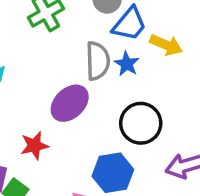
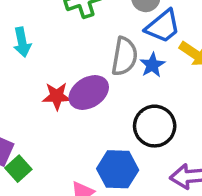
red star: (34, 146) -> (57, 96), moved

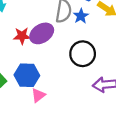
blue hexagon: (118, 169) -> (27, 75), moved

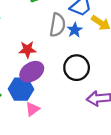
purple ellipse: (42, 33) -> (32, 72), moved
red star: (22, 36) -> (27, 49), moved

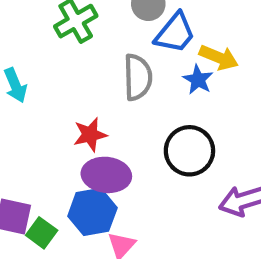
blue star: (75, 30) -> (198, 80), moved
purple ellipse: (32, 72) -> (106, 175), turned 50

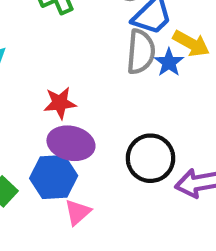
gray semicircle: (138, 77) -> (141, 52), moved
black circle: (189, 151) -> (150, 158), moved

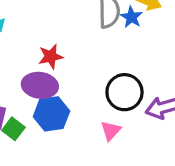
purple ellipse: (71, 143) -> (40, 85), moved
pink triangle: (78, 212) -> (111, 131), moved

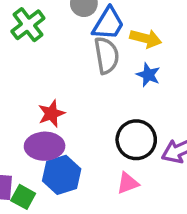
blue star: (131, 17) -> (148, 75), moved
pink triangle: (111, 131) -> (128, 183), turned 35

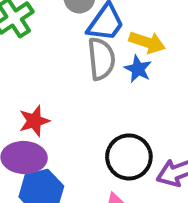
blue star: (148, 75) -> (138, 69), moved

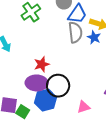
black circle: (129, 157) -> (58, 86), moved

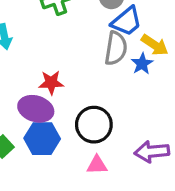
black circle: (58, 86) -> (94, 125), moved

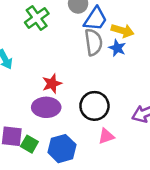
blue hexagon: (42, 139) -> (62, 149), moved

